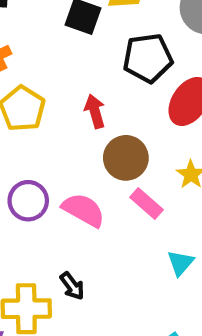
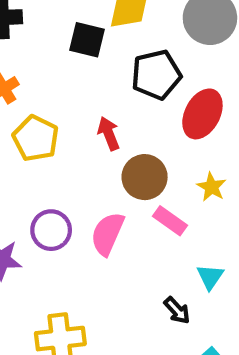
pink semicircle: (83, 210) -> (107, 234), turned -90
black arrow: (72, 286) -> (177, 310), moved

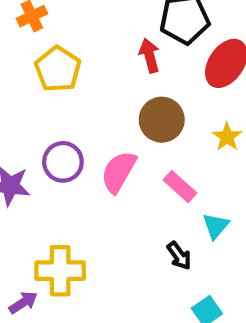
red arrow: (109, 134) -> (149, 55), moved
pink rectangle: (170, 221) -> (180, 187), moved

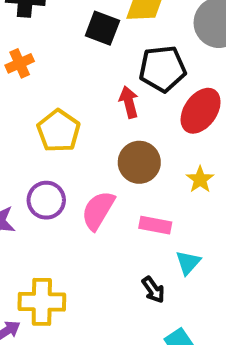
yellow pentagon: (58, 69) -> (59, 131), moved
pink rectangle: (180, 187) -> (155, 225), turned -32

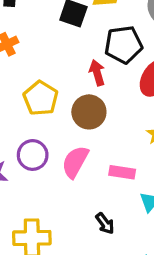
brown circle: (139, 162) -> (89, 112), moved
black arrow: (153, 290) -> (105, 223), moved

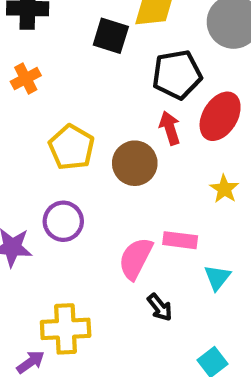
red arrow: (97, 73) -> (170, 128), moved
pink semicircle: (75, 162) -> (136, 258), moved

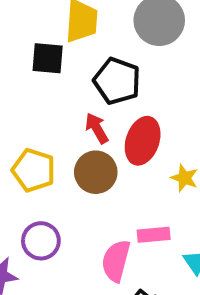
black pentagon: (177, 75) -> (117, 81), turned -30
red ellipse: (220, 116) -> (143, 141), moved
red arrow: (170, 128) -> (97, 128), moved

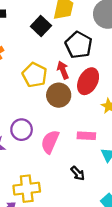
black square: (48, 58) -> (41, 26), turned 30
yellow pentagon: (34, 170) -> (35, 75), moved
pink semicircle: (116, 261) -> (50, 142), moved

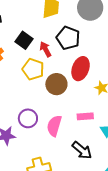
black square: (41, 26) -> (24, 40), moved
red arrow: (63, 70) -> (46, 49), moved
black arrow: (78, 173) -> (82, 150), size x1.5

